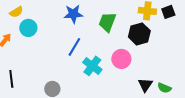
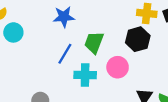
green trapezoid: (107, 22) -> (94, 43), moved
cyan cross: (92, 66) -> (85, 75), turned -36

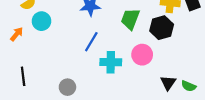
green trapezoid: (94, 43) -> (130, 19), moved

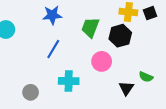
cyan cross: (111, 62) -> (69, 81), moved
green semicircle: (189, 86) -> (146, 77), moved

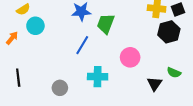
green trapezoid: (90, 27) -> (106, 24), moved
black hexagon: (120, 36) -> (169, 32), moved

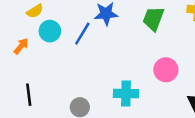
green trapezoid: (106, 24) -> (153, 19), moved
blue line: (82, 45) -> (82, 34), moved

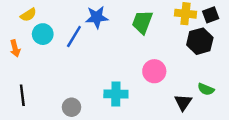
orange arrow: (21, 46) -> (15, 48), turned 126

